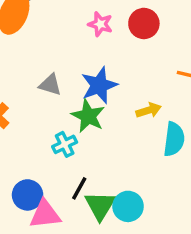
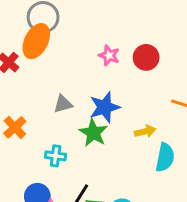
gray triangle: (50, 85) -> (63, 104), turned -36
cyan cross: (65, 144) -> (56, 156), moved, turned 30

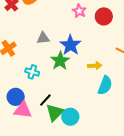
blue star: (105, 107) -> (70, 45), turned -30

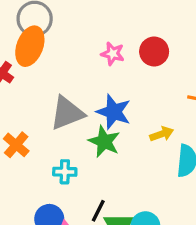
gray triangle: (43, 38) -> (67, 113), size x1.6

